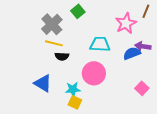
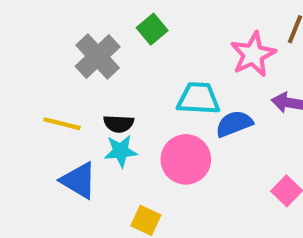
yellow line: (54, 43) -> (62, 124), moved
blue semicircle: (132, 53) -> (234, 124), moved
cyan star: (73, 89) -> (121, 151), moved

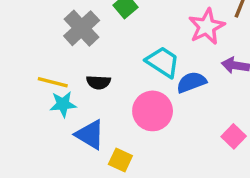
cyan trapezoid: (198, 99) -> (163, 62), turned 30
cyan star: (121, 151) -> (63, 104), moved
blue triangle: (79, 180) -> (90, 135), moved

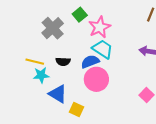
pink star: (207, 26) -> (100, 27), moved
blue semicircle: (191, 82) -> (90, 62), moved

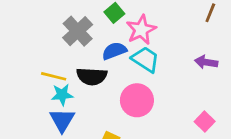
black semicircle: (63, 62) -> (92, 76), size x1.5
blue semicircle: (90, 62) -> (114, 51), moved
blue triangle: (58, 94) -> (62, 120), moved, turned 30

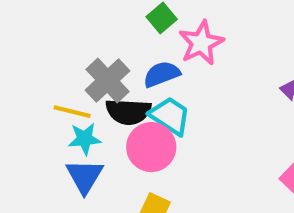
gray cross: (78, 31) -> (107, 80), moved
cyan trapezoid: (145, 59) -> (170, 116), moved
pink circle: (137, 100) -> (151, 147), moved

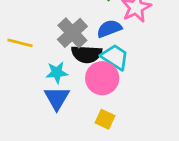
yellow line: (72, 112) -> (20, 43), moved

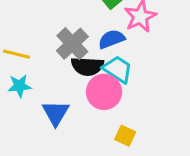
cyan star: (57, 73) -> (20, 86), moved
yellow square: (105, 119) -> (125, 136), moved

